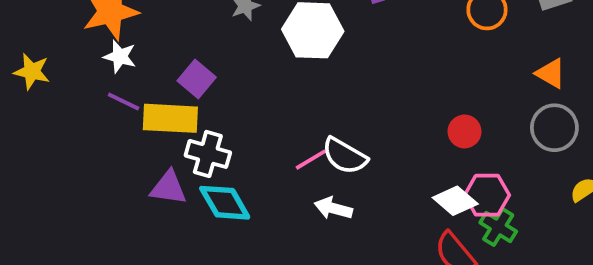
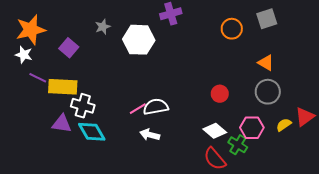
white star: (120, 57) -> (24, 55), moved
purple square: (197, 79) -> (69, 48), moved
white semicircle: (345, 156) -> (156, 107), turned 140
pink hexagon: (487, 195) -> (252, 128), moved

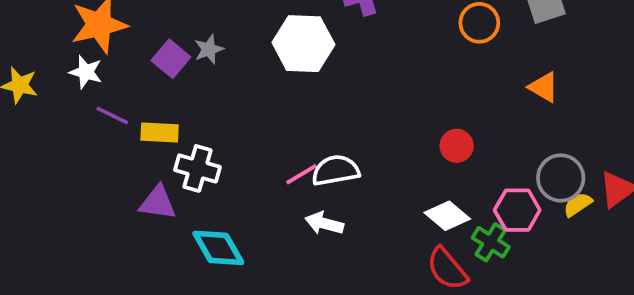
gray star: (103, 27) -> (209, 49), moved
yellow rectangle: (63, 87) -> (160, 133), size x0.7
gray circle: (268, 92) -> (561, 178), moved
cyan diamond: (92, 132) -> (218, 248), moved

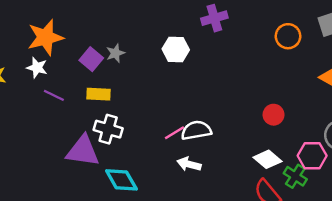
white hexagon: (303, 44) -> (176, 49), size x0.7
yellow rectangle: (160, 133) -> (99, 94), moved
purple triangle: (158, 203) -> (83, 151), size x1.4

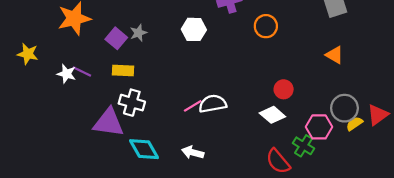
orange circle: (288, 36) -> (266, 26), moved
white star: (37, 68) -> (66, 74), moved
white diamond: (267, 159) -> (272, 115), moved
white arrow: (189, 164) -> (193, 152), moved

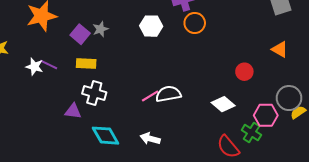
orange circle: (266, 26) -> (195, 23), moved
red circle: (284, 89) -> (244, 72), moved
purple triangle: (109, 123) -> (73, 111), size x0.6

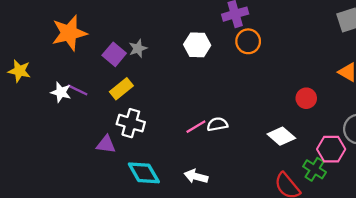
yellow rectangle: (86, 64) -> (121, 89), turned -42
white semicircle: (168, 94) -> (217, 124), size x0.7

